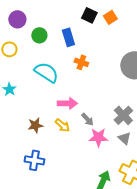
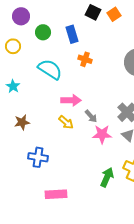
brown star: (35, 125) -> (22, 122), moved

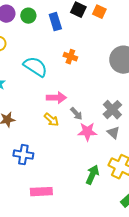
orange square: (114, 14) -> (99, 12), turned -32
green circle: (43, 32) -> (28, 16), moved
blue rectangle: (72, 34) -> (55, 22), moved

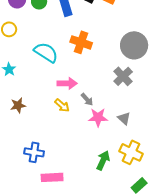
orange cross: (70, 57) -> (81, 42), size x1.5
gray cross: (112, 110) -> (123, 76), moved
blue cross: (23, 155) -> (34, 152), moved

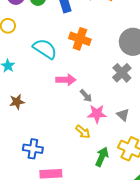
yellow arrow: (62, 105) -> (83, 132), moved

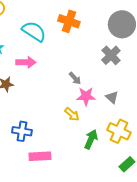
pink arrow: (66, 80) -> (26, 62), moved

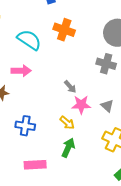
gray cross: (111, 55) -> (106, 64), turned -30
blue cross: (22, 131) -> (25, 126), moved
green arrow: (91, 139) -> (68, 148), moved

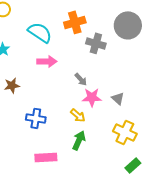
orange cross: (64, 30) -> (75, 22), turned -35
gray cross: (106, 64) -> (96, 43), moved
pink arrow: (21, 71) -> (47, 61), moved

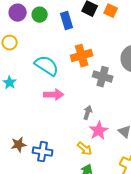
gray arrow: (81, 79) -> (88, 113), turned -120
brown star: (12, 85) -> (19, 145), moved
pink star: (92, 97) -> (99, 131), turned -30

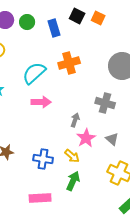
cyan semicircle: (47, 66) -> (34, 73), turned -75
gray cross: (103, 77) -> (105, 103), moved
blue cross: (43, 152) -> (43, 159), moved

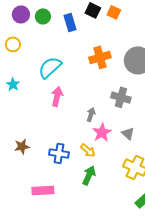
orange cross: (69, 63) -> (100, 57), moved
pink arrow: (41, 102) -> (57, 96), turned -78
pink rectangle: (40, 198) -> (43, 190), moved

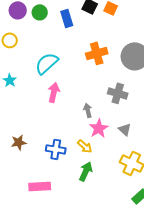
gray arrow: (91, 114) -> (88, 110), turned -32

